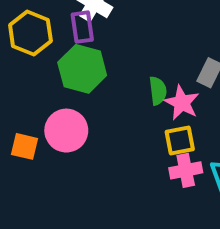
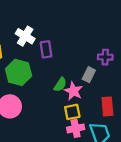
purple rectangle: (82, 27) -> (46, 49), moved
green semicircle: (158, 91) -> (60, 84), turned 40

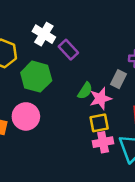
purple rectangle: (46, 49) -> (68, 50), turned -35
pink star: (73, 91) -> (100, 98), turned 30

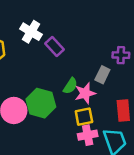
green hexagon: (36, 77) -> (41, 103), moved

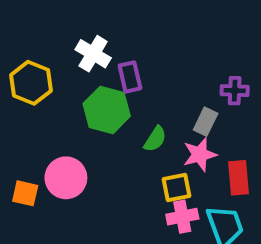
purple rectangle: (54, 46) -> (130, 77), turned 30
pink star: (85, 93) -> (200, 155), moved
green hexagon: (41, 103) -> (107, 110), moved

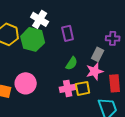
purple rectangle: (130, 77) -> (68, 33), moved
green hexagon: (107, 110) -> (33, 39), moved
pink cross: (182, 217) -> (68, 88), moved

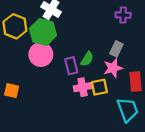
purple rectangle: (68, 33) -> (71, 66), moved
purple cross: (113, 38) -> (123, 15), moved
pink circle: (26, 83) -> (41, 54), moved

